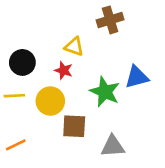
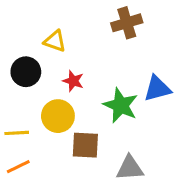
yellow triangle: (74, 47) -> (55, 41), moved
yellow line: (14, 96) -> (17, 133), moved

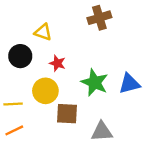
blue triangle: (157, 89) -> (129, 84), moved

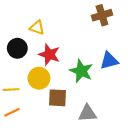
brown cross: (99, 18) -> (102, 15), moved
red star: (57, 63) -> (49, 54), size x1.5
blue triangle: (129, 84) -> (109, 61), moved

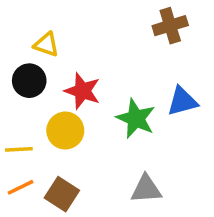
yellow triangle: (37, 28) -> (46, 45), moved
brown square: (58, 98) -> (62, 194), moved, turned 30

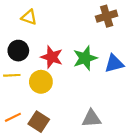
yellow triangle: (46, 45) -> (29, 17), moved
green star: (136, 118) -> (85, 58), moved, turned 30
yellow line: (19, 149) -> (12, 75), moved

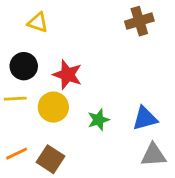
green star: (85, 58) -> (98, 120), moved, size x0.7
blue triangle: (114, 63) -> (145, 118), moved
gray triangle: (92, 118) -> (153, 155), moved

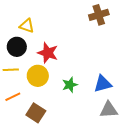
yellow triangle: (38, 22) -> (27, 26), moved
orange line: (17, 154) -> (13, 97), moved

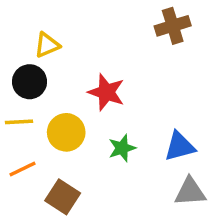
yellow triangle: (27, 26) -> (47, 45), turned -42
red star: (48, 53) -> (106, 92), moved

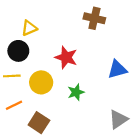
brown cross: (173, 26) -> (94, 18), moved, turned 30
blue triangle: (180, 146) -> (117, 69), moved
gray triangle: (190, 192) -> (118, 119), turned -30

